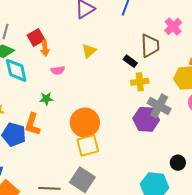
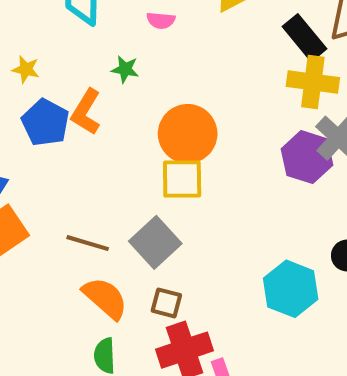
black rectangle: (130, 61) -> (304, 38), size x1.6
yellow cross: (140, 82) -> (313, 82), size x1.4

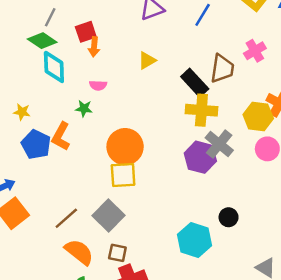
pink semicircle: (161, 20) -> (98, 85), moved
brown line: (88, 243) -> (66, 218), turned -55

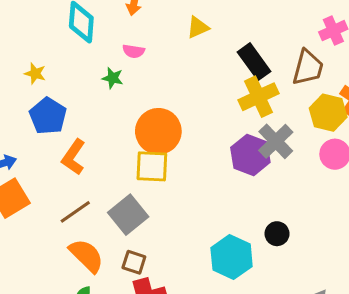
brown trapezoid: (222, 69) -> (308, 68), moved
yellow cross: (201, 110) -> (258, 97), turned -36
orange L-shape: (61, 136) -> (74, 157), moved

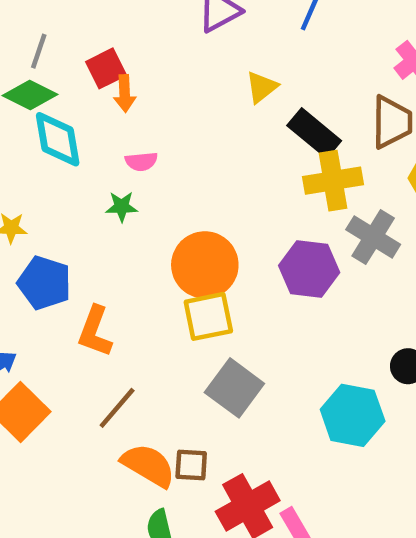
yellow triangle: (198, 27) -> (262, 87), moved
yellow cross: (258, 97) -> (333, 181), turned 30
purple hexagon: (250, 155) -> (309, 269), moved
gray square: (128, 215) -> (234, 388), moved
brown square: (134, 262) -> (191, 465), moved

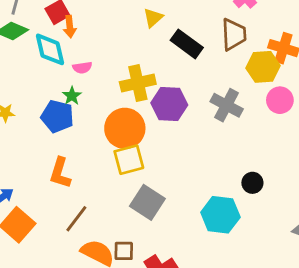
cyan diamond: (58, 139) -> (50, 49), moved
yellow cross: (333, 181) -> (138, 83), moved
green star: (122, 207) -> (72, 96), turned -30
purple hexagon: (309, 269) -> (169, 104), moved
blue pentagon: (44, 283) -> (57, 116), moved

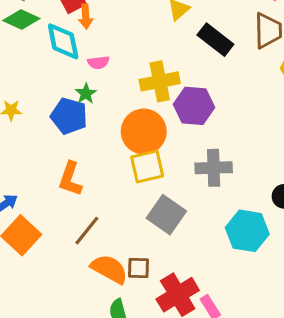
gray cross: (227, 105) -> (214, 168), moved, turned -32

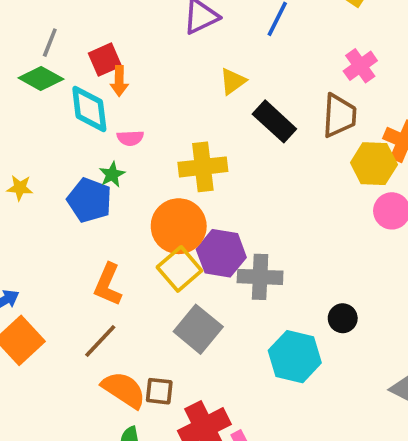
purple hexagon: (194, 106) -> (221, 253), moved
yellow square: (147, 166) -> (179, 269), turned -32
orange L-shape: (70, 179) -> (108, 285), moved

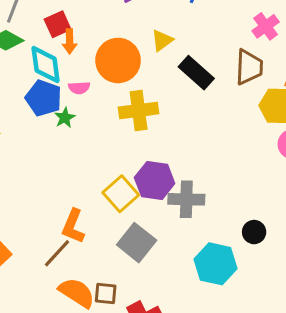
blue pentagon: (90, 200) -> (44, 98), moved
orange circle: (179, 226) -> (118, 60), moved
orange L-shape: (108, 285) -> (73, 226), moved

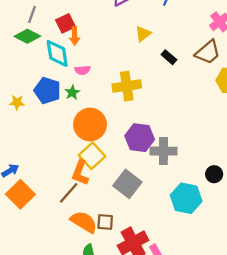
orange circle: (118, 60) -> (90, 125), moved
brown trapezoid: (249, 67) -> (208, 52), turned 48
black rectangle: (196, 73) -> (169, 57), size x0.6
blue pentagon: (44, 98) -> (47, 90), moved
yellow square: (121, 194) -> (92, 156), moved

